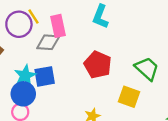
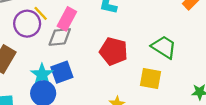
pink rectangle: (58, 26) -> (67, 19), turned 50

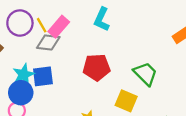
yellow line: (41, 13) -> (42, 25), moved
red pentagon: (114, 51) -> (97, 67), turned -30

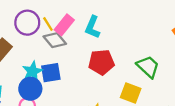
cyan L-shape: (102, 19) -> (92, 27), moved
gray diamond: (48, 42) -> (55, 40), turned 45

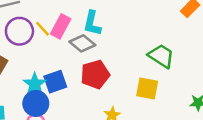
gray diamond: (55, 40) -> (82, 43), moved
red pentagon: (101, 62) -> (95, 74), moved

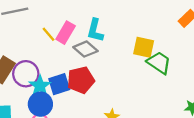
purple circle: (19, 31) -> (26, 74), moved
red pentagon: (95, 74) -> (81, 80), moved
yellow square: (147, 88) -> (144, 47), moved

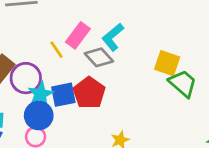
cyan L-shape: (95, 30) -> (113, 37), turned 30
yellow line: (48, 34) -> (56, 50), moved
red pentagon: (81, 80) -> (89, 93), turned -30

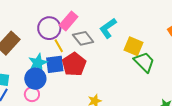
cyan L-shape: (113, 37) -> (108, 28), moved
yellow line: (56, 50) -> (59, 46), moved
purple circle: (26, 78) -> (49, 28), moved

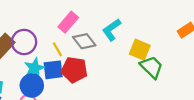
purple circle: (49, 28) -> (24, 42), moved
red pentagon: (74, 64) -> (74, 70), turned -30

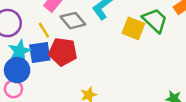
green trapezoid: (152, 67) -> (155, 20), moved

